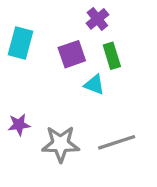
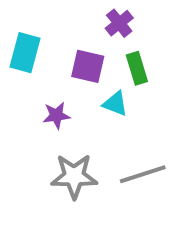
purple square: (72, 54) -> (88, 66), turned 32
purple star: (19, 125) -> (56, 115), moved

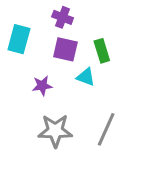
purple cross: (119, 23) -> (63, 17), moved, turned -30
gray line: (143, 174) -> (106, 129), turned -48

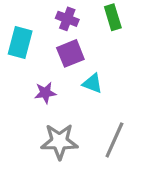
purple square: (65, 49) -> (70, 53), turned -35
green rectangle: (102, 51) -> (113, 17), moved

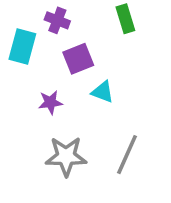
purple cross: (67, 19) -> (57, 20), moved

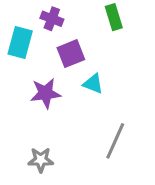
purple star: (50, 102) -> (45, 93), size x1.4
gray star: (66, 156) -> (41, 160), moved, size x0.7

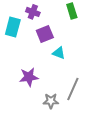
purple star: (45, 93) -> (29, 77), moved
gray star: (41, 160) -> (51, 101), moved

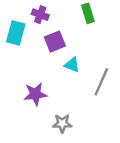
gray line: (73, 89) -> (101, 82), moved

